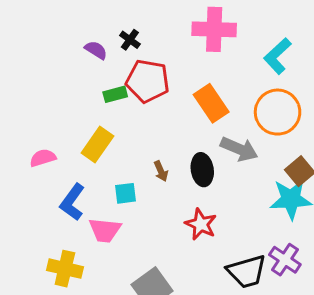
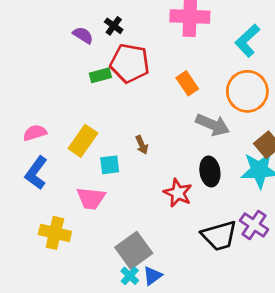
orange rectangle: (211, 103) -> (187, 83), size x0.7
yellow rectangle: (97, 145) -> (83, 141), moved
black ellipse: (202, 170) -> (210, 172), moved
blue L-shape: (72, 202) -> (36, 173), moved

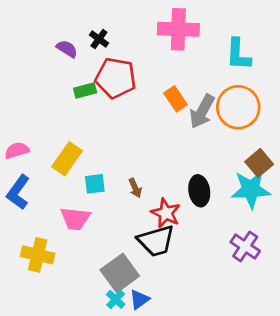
cyan L-shape: (247, 41) -> (238, 54), turned -44
gray arrow: (213, 125) -> (202, 111), moved, turned 96
brown arrow: (142, 145) -> (135, 188), moved
black trapezoid: (219, 236) -> (156, 241), moved

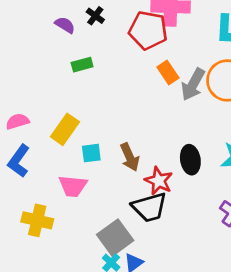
red pentagon: (116, 78) -> (148, 30), moved
brown arrow: (135, 188) -> (130, 157), size x1.5

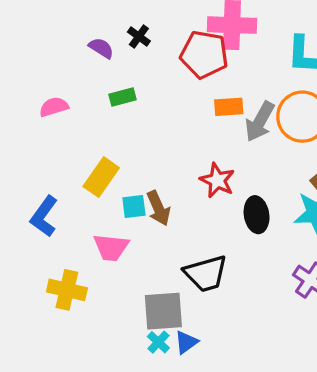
orange rectangle: (168, 73) -> (229, 107), turned -60
pink semicircle: (17, 121) -> (54, 107), moved
brown arrow: (130, 157) -> (158, 208), moved
red star: (159, 181) -> (217, 180), moved
gray square: (115, 238) -> (163, 311), turned 32

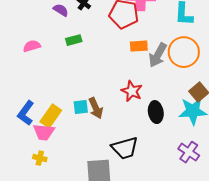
yellow rectangle: (101, 177) -> (51, 116), moved
pink trapezoid: (111, 247) -> (44, 132), moved
yellow cross: (67, 290) -> (40, 158), size x0.6

